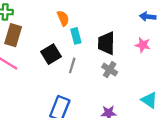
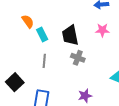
black square: (51, 54) -> (15, 82), moved

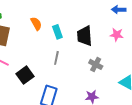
orange semicircle: (28, 21) -> (36, 24), moved
gray cross: (78, 58) -> (96, 64), moved

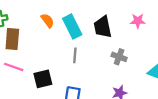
cyan rectangle: (57, 32) -> (72, 27), size x1.5
black square: (25, 75) -> (43, 79), turned 30

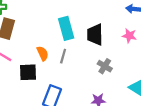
orange semicircle: (47, 21) -> (43, 53), moved

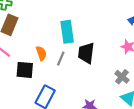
black trapezoid: (95, 35) -> (86, 53), moved
gray cross: (105, 66) -> (122, 77), moved

